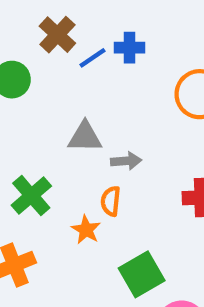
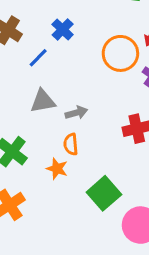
blue cross: (129, 48) -> (63, 30), turned -35
blue line: (92, 58) -> (38, 58), moved

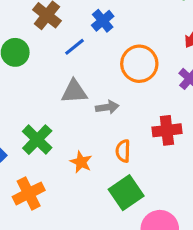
orange circle: (120, 53) -> (139, 64), moved
orange semicircle: (71, 144) -> (123, 151), moved

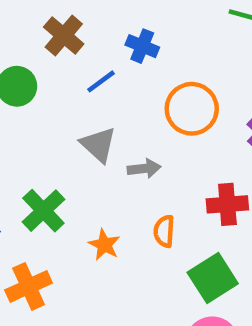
blue cross: (103, 21) -> (142, 46), turned -30
gray triangle: (74, 91) -> (98, 145), turned 44
green square: (126, 193) -> (213, 278), moved

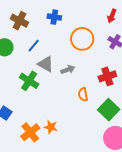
blue line: (101, 81) -> (34, 46), moved
green cross: (43, 211) -> (29, 81), moved
orange star: (104, 245) -> (51, 127), moved

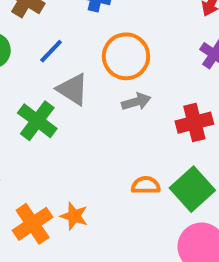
orange circle: (82, 39) -> (126, 56), moved
gray arrow: (68, 70) -> (136, 102), moved
orange semicircle: (83, 94) -> (146, 185), moved, turned 96

